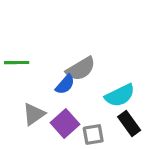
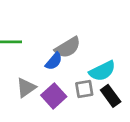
gray square: (93, 134) -> (84, 89), moved

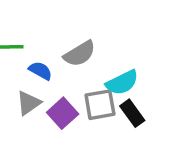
blue semicircle: (54, 61) -> (40, 71), moved, turned -102
gray square: (84, 89) -> (100, 105), size x1.4

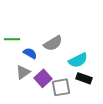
gray square: (100, 105) -> (61, 87), moved
black rectangle: (132, 113) -> (84, 78), turned -35

